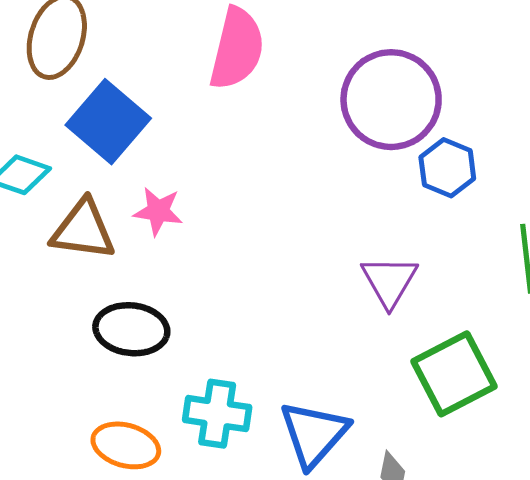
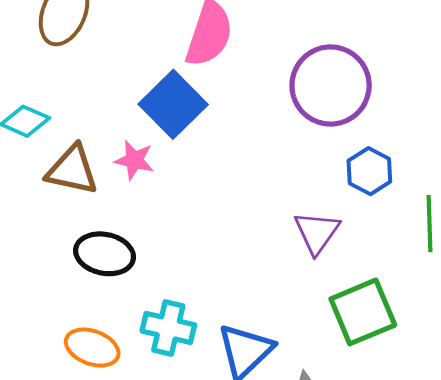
blue square: (108, 122) -> (173, 104), moved
blue hexagon: (447, 168) -> (369, 171), moved

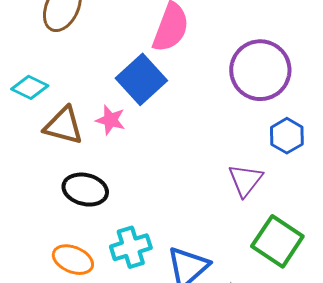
green square: (363, 312) -> (277, 241), turned -36
cyan cross: (168, 328) -> (131, 247), turned -33

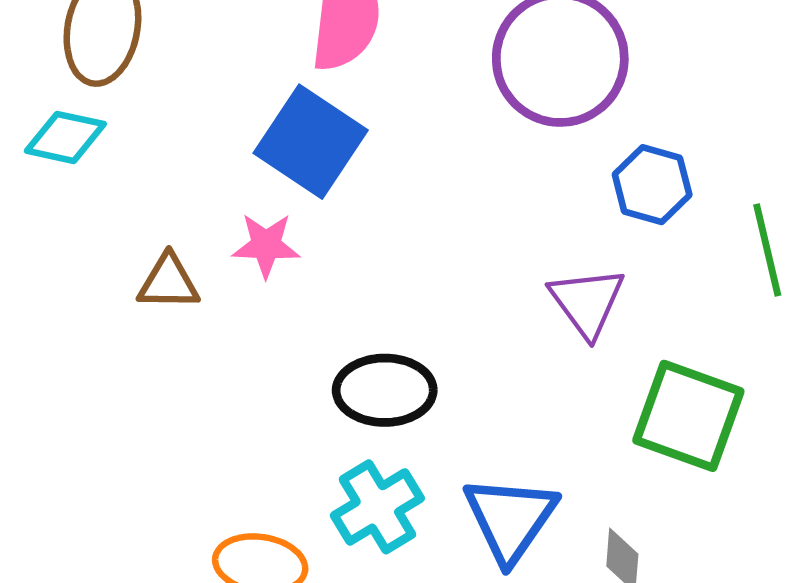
cyan diamond: (30, 87) -> (65, 137), moved
brown triangle: (64, 126) -> (168, 282), size x0.7
black ellipse: (85, 190) -> (385, 390), moved

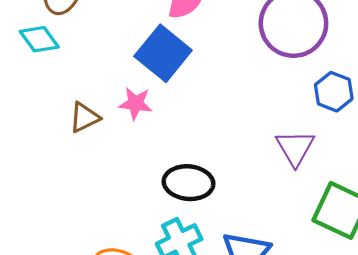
cyan diamond: (65, 137) -> (39, 39), turned 36
brown triangle: (168, 282) -> (84, 117), turned -32

